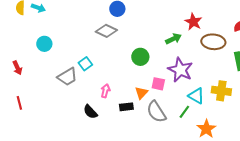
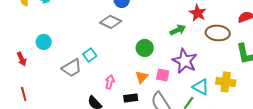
cyan circle: (44, 44) -> (44, 42), moved
orange triangle: (141, 93) -> (142, 77), moved

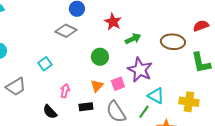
red star: (198, 13) -> (113, 22), moved
gray trapezoid: (72, 68) -> (16, 87), moved
pink square: (163, 75) -> (118, 84), turned -32
yellow cross: (226, 82) -> (189, 102), moved

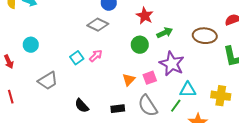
green circle: (100, 57) -> (140, 45), moved
pink arrow: (65, 91) -> (96, 56), moved, turned 32
cyan triangle: (156, 96) -> (188, 90), turned -30
black rectangle: (86, 107) -> (118, 109), moved

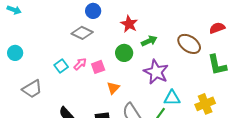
brown ellipse: (205, 36) -> (189, 44), turned 30
pink square: (150, 78) -> (98, 67), moved
yellow cross: (221, 96) -> (205, 104), turned -30

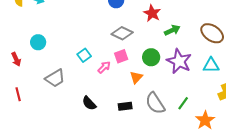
gray diamond: (82, 33) -> (122, 33), moved
green circle: (124, 53) -> (151, 57), moved
pink arrow: (80, 64) -> (104, 67), moved
cyan triangle: (172, 98) -> (211, 65), moved

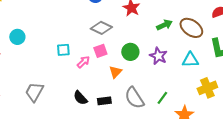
green arrow: (172, 30) -> (164, 25), moved
cyan square: (84, 55) -> (63, 50), turned 32
purple star: (179, 61) -> (158, 56), size x0.7
gray trapezoid: (55, 78) -> (34, 92), moved, turned 150
black semicircle: (89, 103) -> (80, 98), moved

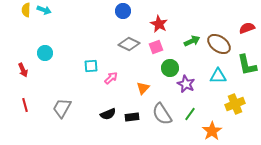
pink square: (100, 51) -> (156, 47), moved
green circle: (130, 52) -> (170, 68), moved
purple star: (158, 56) -> (186, 84), moved
black semicircle: (80, 98) -> (108, 114), turned -70

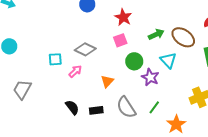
gray diamond: (129, 44) -> (85, 49), moved
cyan triangle: (218, 76) -> (168, 60), moved, turned 48
gray trapezoid: (62, 108) -> (22, 89), moved
black semicircle: (108, 114) -> (72, 107), turned -105

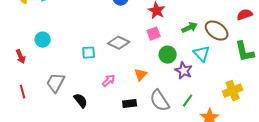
pink arrow: (75, 71) -> (109, 81), moved
black semicircle: (72, 107) -> (81, 101), moved

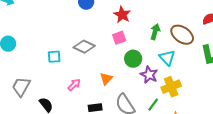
green arrow: (190, 28) -> (155, 32), turned -49
yellow cross: (233, 91) -> (171, 87), moved

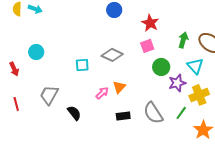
purple star: (149, 75) -> (177, 83), turned 30
orange triangle: (106, 79) -> (119, 87), moved

